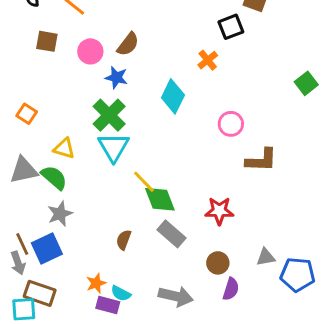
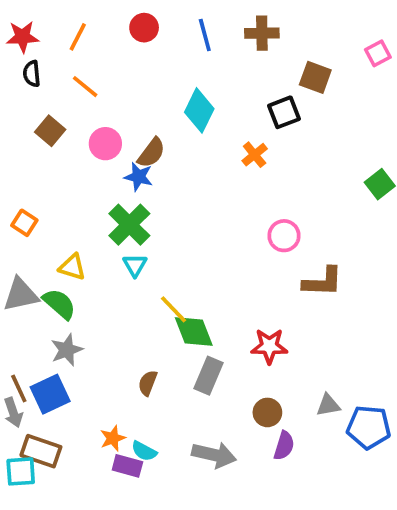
brown square: (47, 41) -> (50, 131), turned 30
brown semicircle: (128, 44) -> (151, 153), moved
cyan diamond: (173, 96) -> (199, 110), moved
cyan triangle: (114, 147) -> (135, 265), size x0.6
gray rectangle: (171, 234) -> (208, 376), turned 72

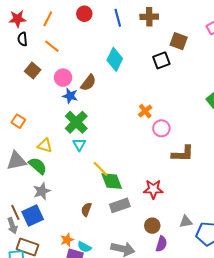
orange cross: (255, 155) -> (145, 111), moved
blue star: (139, 177) -> (70, 96), moved
gray rectangle: (208, 376) -> (120, 205), turned 48

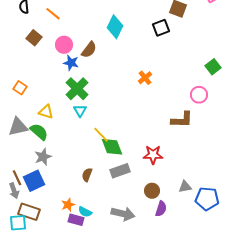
pink circle: (161, 128) -> (199, 95), moved

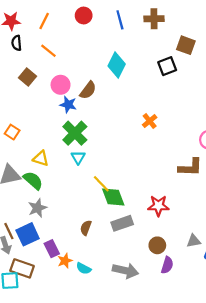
purple rectangle: (76, 220) -> (52, 249), moved, turned 49

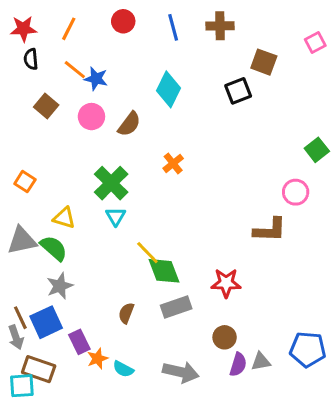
blue star: (68, 105) -> (96, 79), moved
orange cross: (150, 121) -> (173, 163), moved
gray triangle: (194, 241) -> (261, 362), moved

